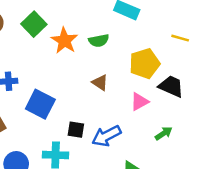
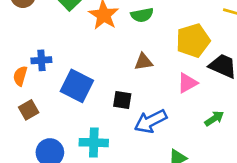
brown triangle: (100, 83) -> (143, 62), turned -42
black square: (76, 130) -> (122, 100), moved

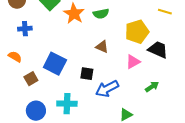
blue cross: (41, 60) -> (25, 29), moved
brown triangle: (143, 62) -> (102, 47), turned 32
orange semicircle: (20, 76) -> (15, 57), turned 104
brown square: (29, 110) -> (31, 79), moved

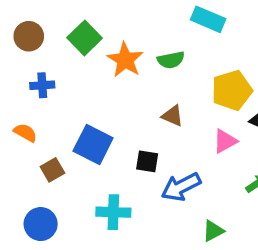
blue circle: (36, 111) -> (41, 224), moved

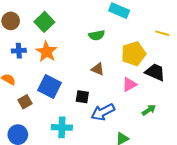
orange star: (125, 60) -> (46, 52), moved

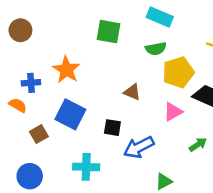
green square: (44, 22) -> (109, 32), moved, turned -36
green semicircle: (97, 35) -> (156, 49), moved
blue cross: (19, 51) -> (31, 83), moved

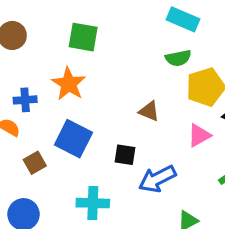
green square: (109, 32) -> (83, 37), moved

